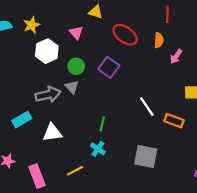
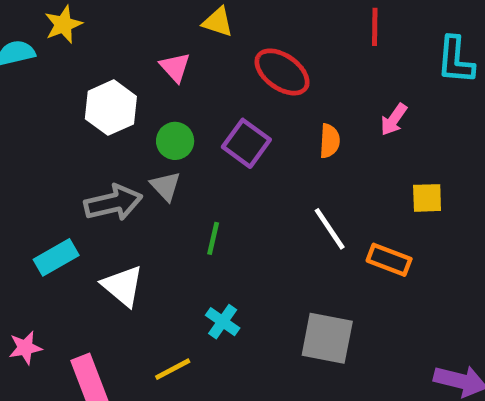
yellow star: (32, 25) -> (63, 24), moved
orange semicircle: (159, 40) -> (330, 141), moved
green line: (102, 124) -> (213, 238), moved
white triangle: (52, 133) -> (123, 286), turned 48

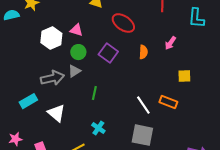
pink triangle: (175, 67) -> (76, 30), moved, turned -32
gray triangle: (166, 186) -> (74, 71), turned 40
white line: (330, 229) -> (143, 105), moved

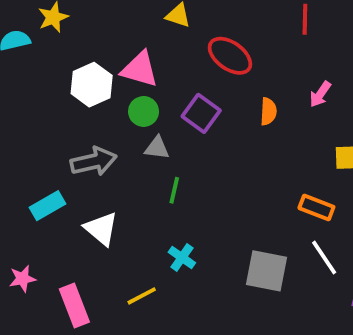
pink triangle: (76, 30) -> (140, 69), size x1.5
gray triangle: (74, 71) -> (157, 148), moved, turned 40
white line: (143, 105) -> (324, 257), moved

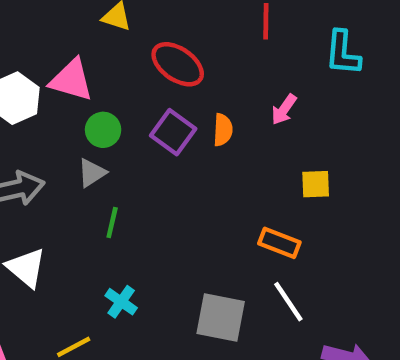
green circle: (144, 111) -> (103, 130), moved
purple square: (201, 113) -> (173, 132), moved
gray triangle: (157, 148) -> (92, 173), turned -40

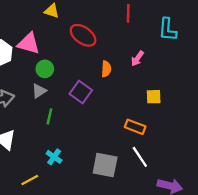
purple square: (173, 132) -> (81, 92), moved

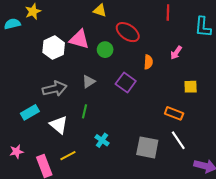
green circle: (45, 69) -> (105, 50), moved
green line: (49, 116) -> (84, 111), moved
yellow line: (30, 180) -> (68, 156), moved

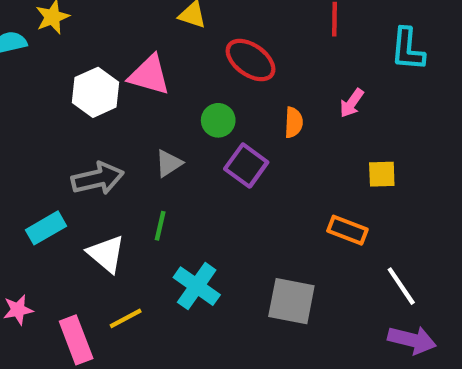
green circle: (105, 50) -> (218, 120), moved
cyan cross: (102, 140) -> (197, 286), size x1.5
white line: (178, 140) -> (401, 286), moved

